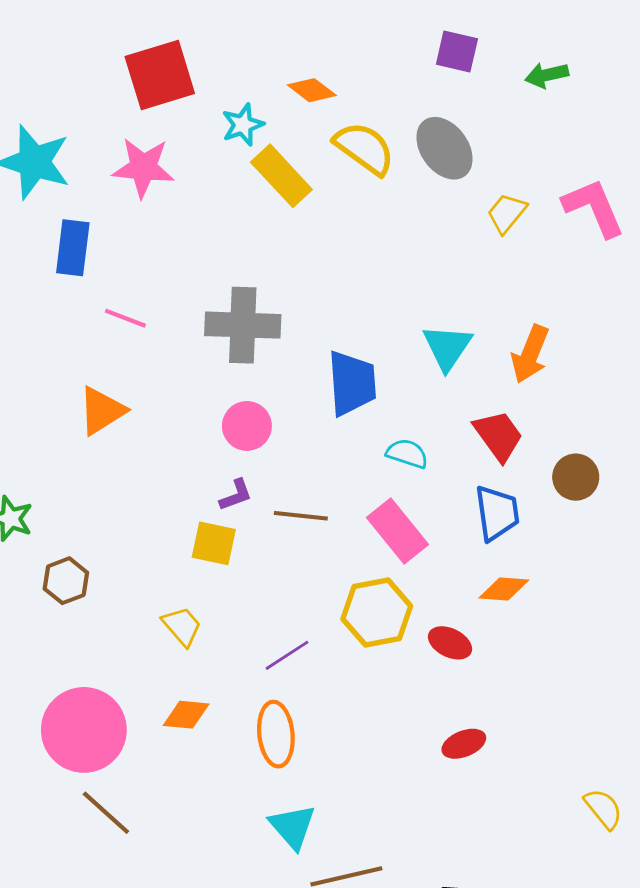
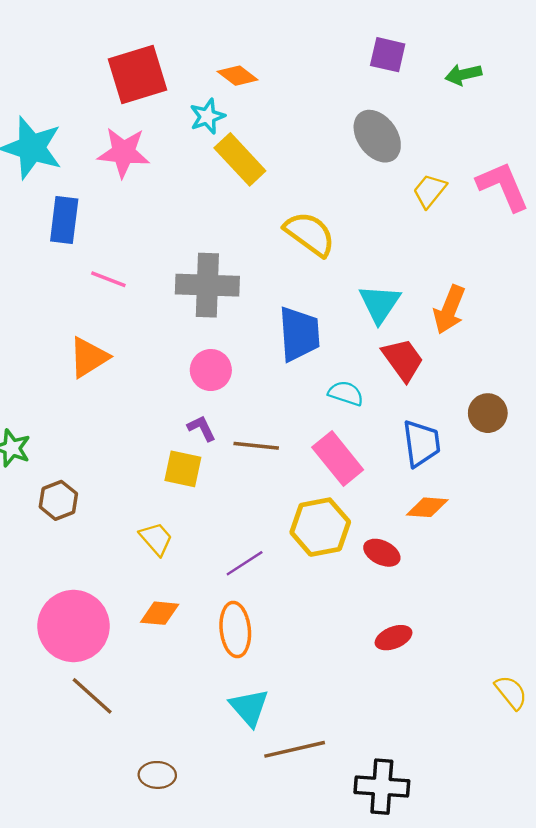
orange diamond: (312, 90) -> (238, 76), moved
yellow semicircle: (364, 148) -> (310, 234), moved
red trapezoid: (498, 436) -> (403, 360), moved
purple L-shape: (236, 495) -> (202, 428), turned -96

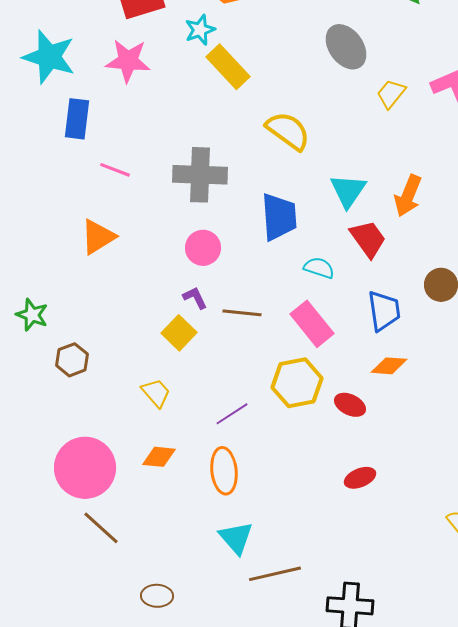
yellow square: (183, 469) -> (179, 333), turned 32

